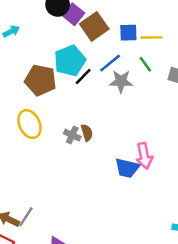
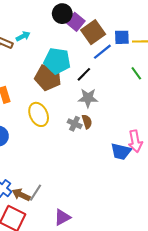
cyan pentagon: (70, 61) -> (57, 61), moved, turned 30
blue line: (110, 63) -> (102, 52), moved
green line: (145, 64) -> (136, 73), moved
gray star: (121, 81) -> (88, 98), moved

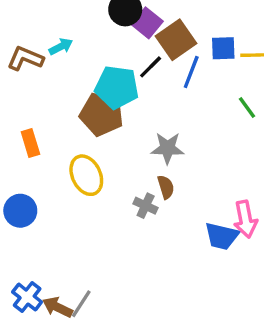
blue line: (102, 52) -> (191, 72), turned -30
black line: (84, 74) -> (151, 67), moved
gray cross: (75, 124) -> (146, 206), moved

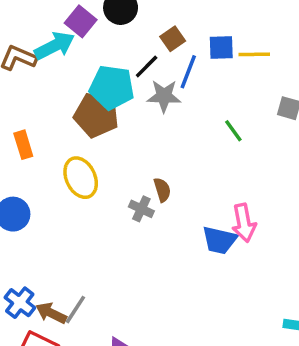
purple square: (147, 23) -> (81, 21), moved
brown square: (176, 40) -> (173, 39), size x0.6
cyan arrow: (61, 47) -> (55, 46), size x1.6
green line: (247, 108) -> (233, 131), moved
gray star: (168, 148) -> (164, 96), moved

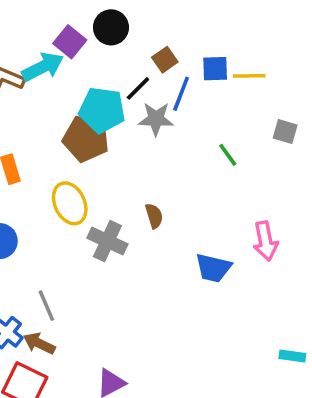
gray cross: (141, 209) -> (107, 241), moved, size x1.5
pink arrow: (244, 223) -> (265, 241), moved
gray line: (75, 310) -> (46, 306), moved, turned -56

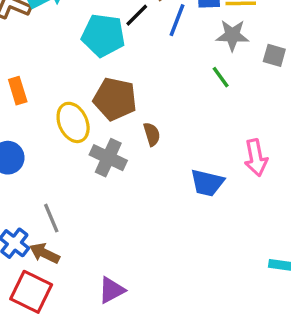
gray star: (156, 119) -> (232, 35), moved
brown pentagon: (86, 139) -> (115, 99), moved

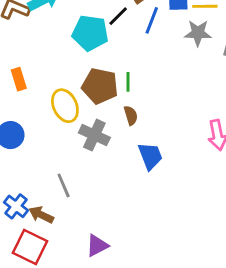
green line: (221, 77) -> (128, 82), moved, turned 36
blue trapezoid: (207, 183) -> (150, 156), moved, turned -124
gray line: (51, 218) -> (64, 185), moved

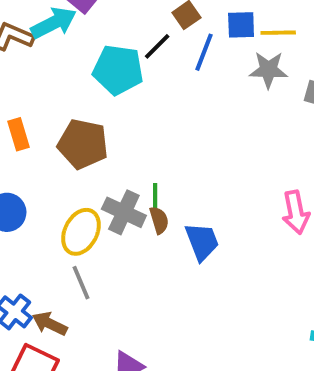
green line: (128, 82) -> (155, 197), moved
brown pentagon: (100, 86) -> (83, 144), moved
yellow ellipse: (65, 106) -> (81, 232), moved, turned 52
brown semicircle: (131, 115) -> (159, 220), moved

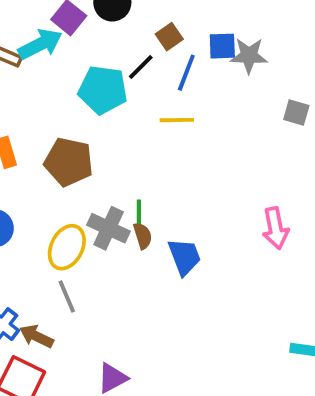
yellow line: (278, 33) -> (177, 120), moved
gray star: (268, 70) -> (249, 56), moved

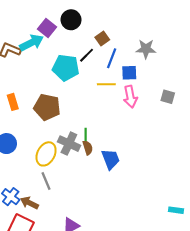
blue square: (222, 46) -> (129, 73), moved
gray square: (296, 112) -> (168, 97), moved
pink arrow: (275, 228) -> (130, 97), moved

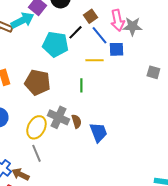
blue line: (112, 58) -> (99, 35), turned -60
pink arrow: (130, 97) -> (117, 20), moved
green line: (86, 135) -> (81, 85), moved

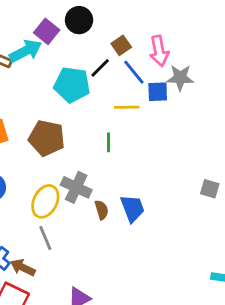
gray star: (132, 26) -> (180, 78), moved
gray square: (153, 72) -> (210, 189), moved
brown semicircle: (76, 121) -> (102, 210), moved

